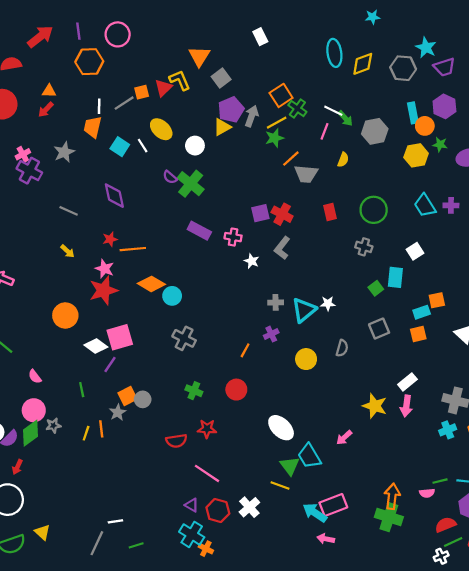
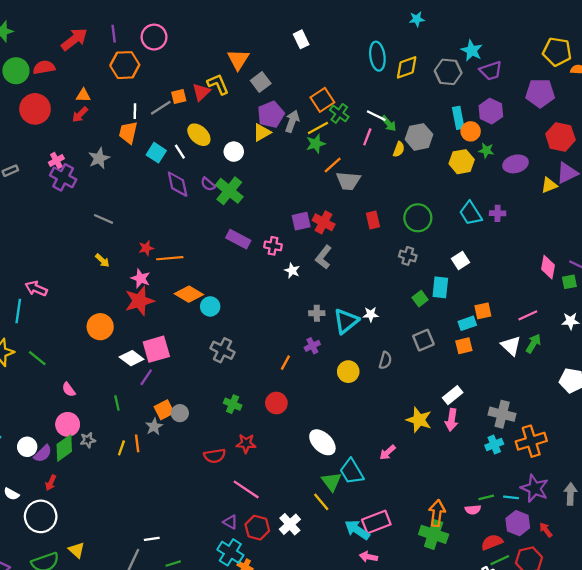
yellow semicircle: (343, 160) -> (399, 149), moved
purple diamond: (114, 196) -> (178, 184), moved
yellow line: (280, 485) -> (321, 502), turned 30

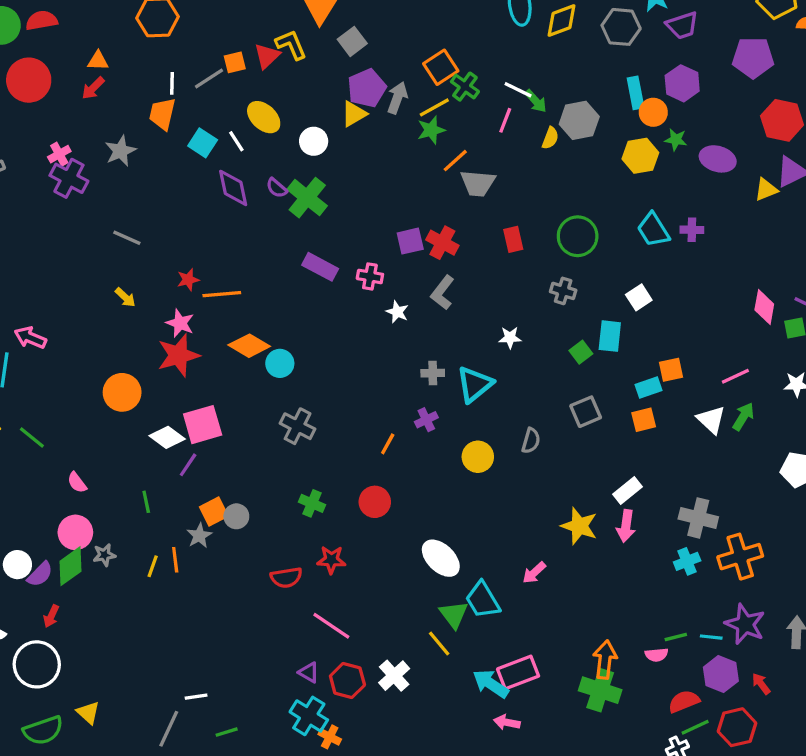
purple ellipse: (515, 164) -> (718, 159), turned 30
white star: (371, 314) -> (510, 338), moved

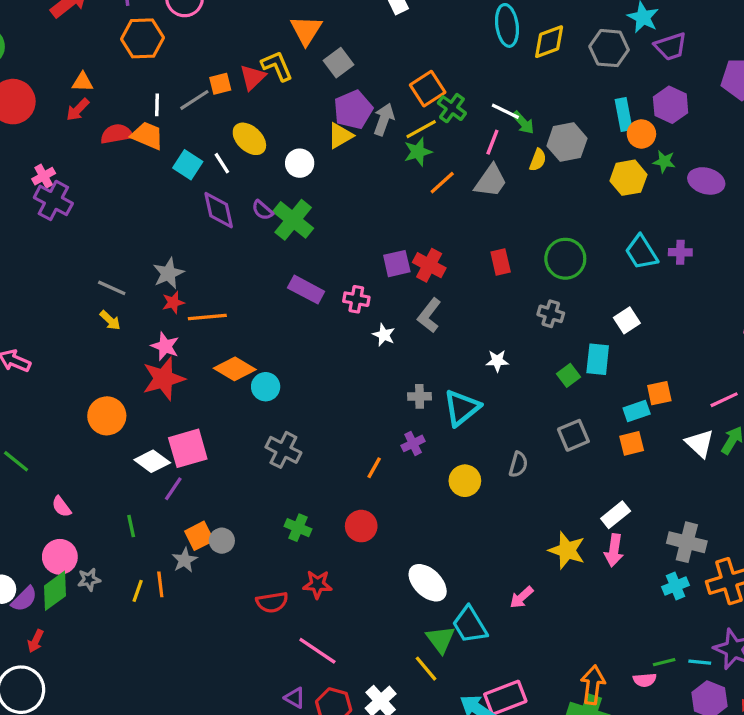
red semicircle: (42, 21) -> (117, 134), moved
orange trapezoid: (162, 114) -> (147, 136), turned 100
gray star: (120, 151) -> (168, 273), moved
gray trapezoid: (478, 183) -> (491, 181), moved, turned -60
gray line: (127, 238) -> (112, 288), moved

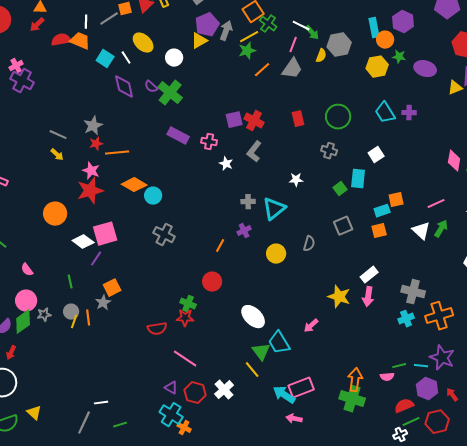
green cross: (298, 528) -> (188, 304), moved
gray circle: (222, 541) -> (71, 312), moved

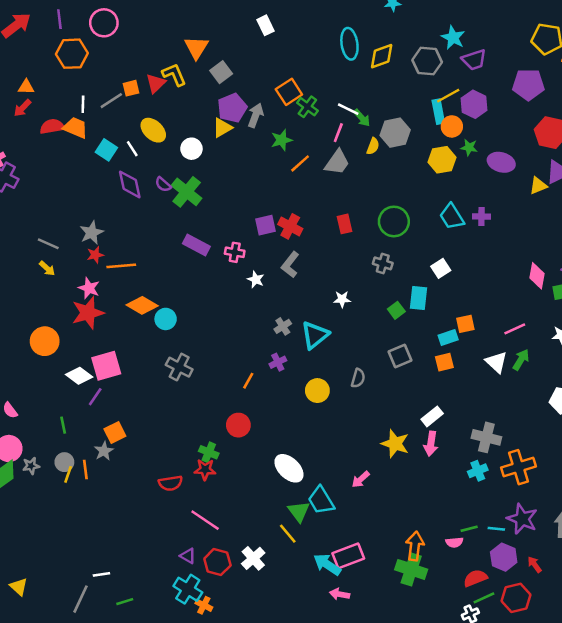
yellow line: (249, 37) -> (448, 96), moved
gray cross: (248, 202) -> (283, 326), turned -32

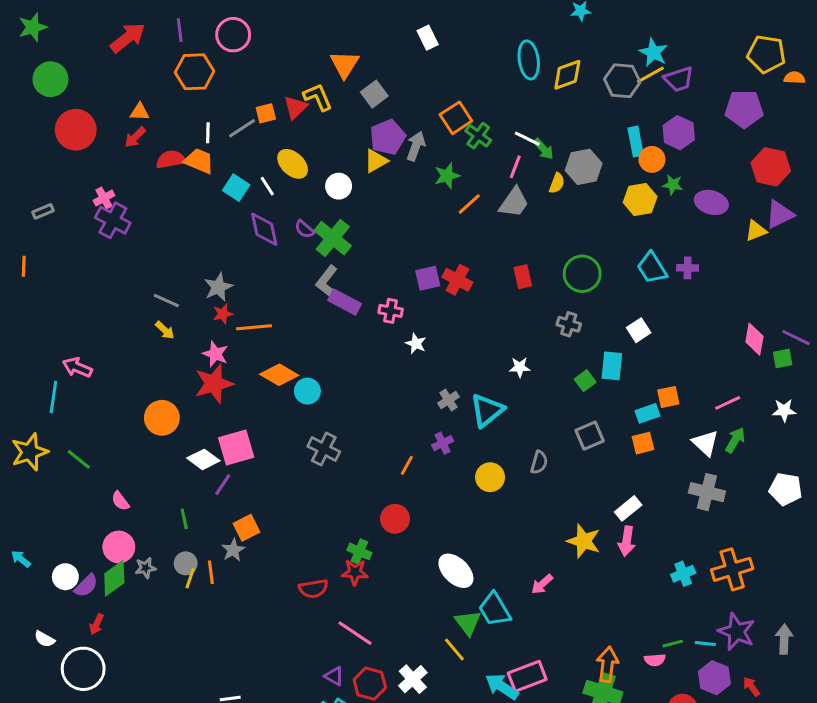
yellow line: (448, 96) -> (650, 75), moved
gray L-shape: (290, 265) -> (327, 281), moved
gray cross: (486, 437) -> (707, 492), moved

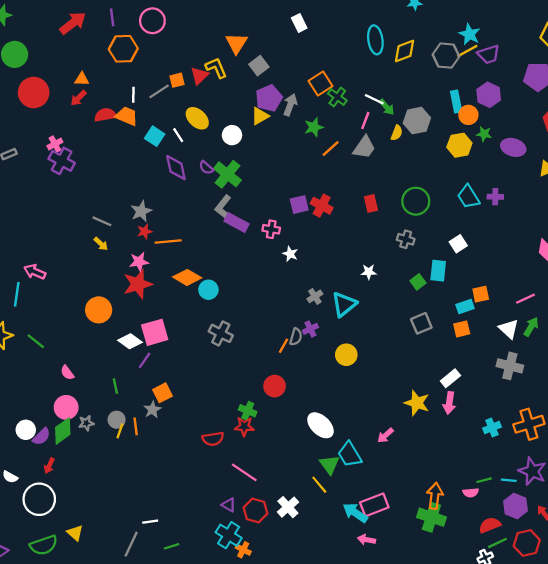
pink star: (215, 354) -> (139, 262), turned -30
gray semicircle: (539, 462) -> (296, 337), moved

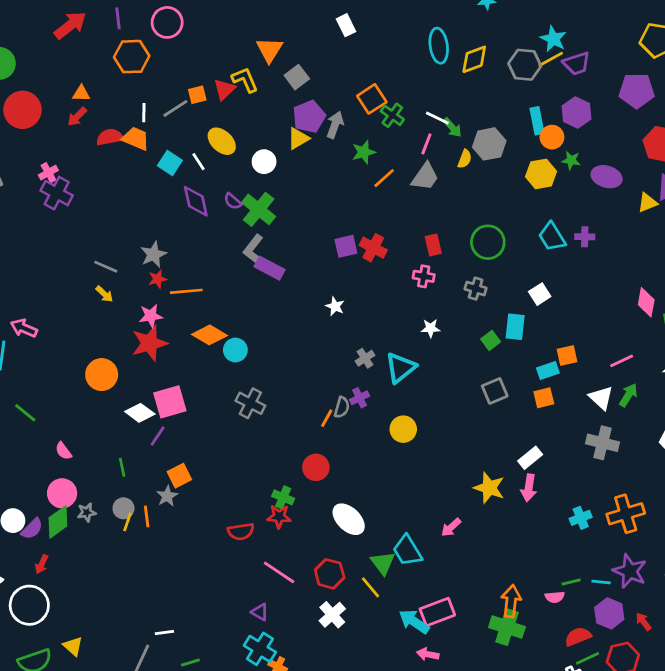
pink cross: (271, 229) -> (424, 276), moved
white ellipse: (320, 425) -> (349, 519), moved
red hexagon: (255, 510) -> (330, 574), moved

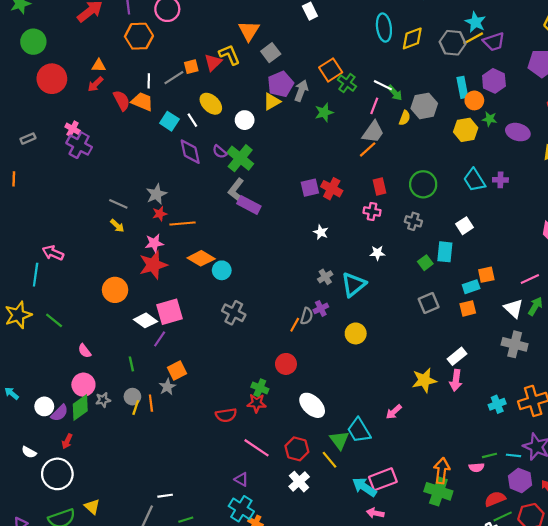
red semicircle: (110, 137) -> (122, 100), turned 72
pink cross: (48, 173) -> (73, 129), turned -32
orange line: (384, 178) -> (368, 149), moved
white star: (335, 306) -> (321, 232), moved
yellow star: (489, 488) -> (424, 380), turned -30

